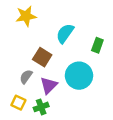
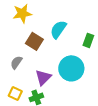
brown square: (42, 57) -> (34, 41), moved
gray semicircle: (26, 77) -> (16, 62), moved

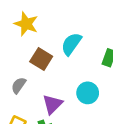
yellow star: (22, 13) -> (26, 24), turned 30
cyan circle: (71, 68) -> (88, 93), size x0.7

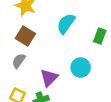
brown square: (41, 59) -> (25, 36), moved

